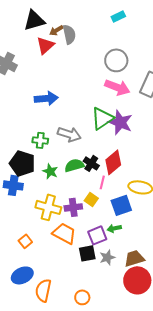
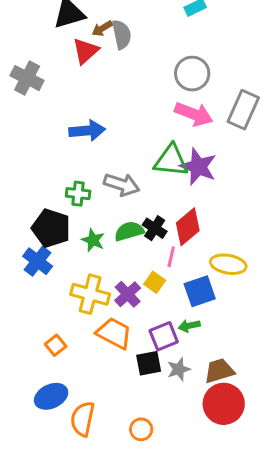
green triangle: (102, 118) -> (171, 161), turned 40
blue cross: (13, 185) -> (38, 261), turned 30
purple cross: (73, 207) -> (128, 294), turned -36

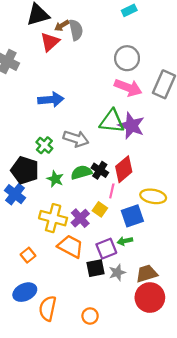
green cross: (78, 194) -> (44, 145), turned 35

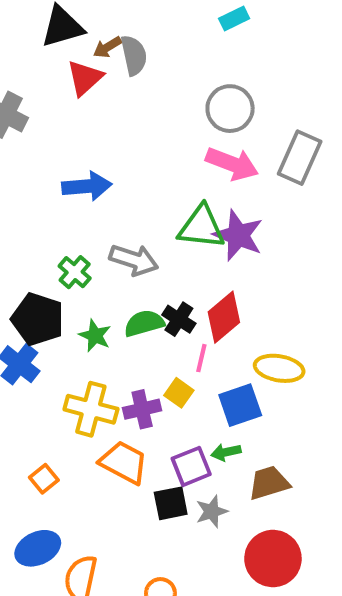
purple cross: (80, 218) -> (142, 409), turned 30
brown trapezoid: (147, 274) -> (269, 483), moved

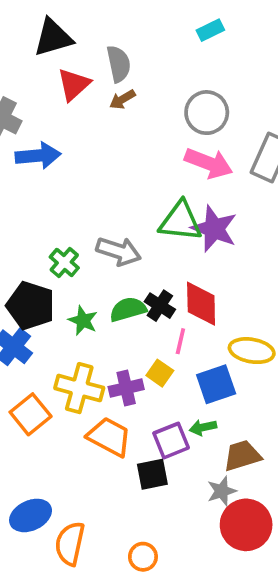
brown arrow: (107, 47) -> (122, 99), moved
blue arrow: (87, 186) -> (38, 156), moved
red diamond: (224, 317) -> (201, 304), turned -51
orange square: (44, 479) -> (31, 414), moved, size x1.5
gray star: (212, 511) -> (222, 491), moved

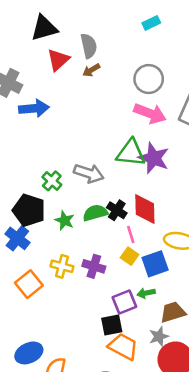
pink line: (180, 341) -> (131, 234), turned -30
yellow square: (160, 373) -> (130, 256), moved
yellow cross: (79, 388) -> (62, 266), size x0.7
purple cross: (126, 388) -> (94, 266), turned 30
orange trapezoid: (109, 437) -> (123, 347), moved

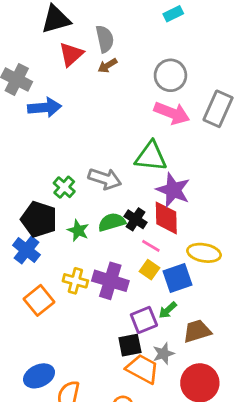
purple star: (154, 158) -> (173, 190), moved
pink line: (131, 234) -> (151, 246), turned -42
purple cross: (94, 266) -> (110, 281), size x1.4
green arrow: (146, 293) -> (168, 310), turned -30
gray star: (159, 336) -> (163, 354), moved

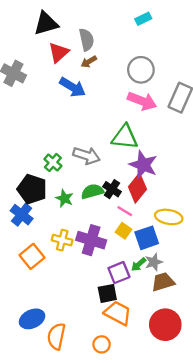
blue arrow: (45, 107) -> (73, 87), moved, turned 36
red diamond: (166, 218) -> (137, 188), turned 40
gray star: (163, 354) -> (154, 262), moved

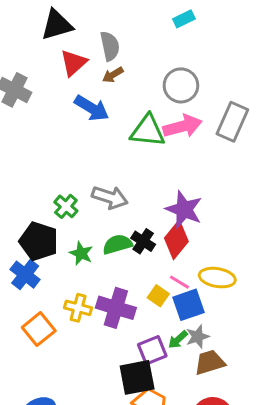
pink arrow: (142, 101) -> (182, 126), turned -36
green triangle: (125, 137) -> (148, 131), moved
pink line: (125, 211) -> (179, 282), moved
black square: (107, 293) -> (137, 377), size x1.4

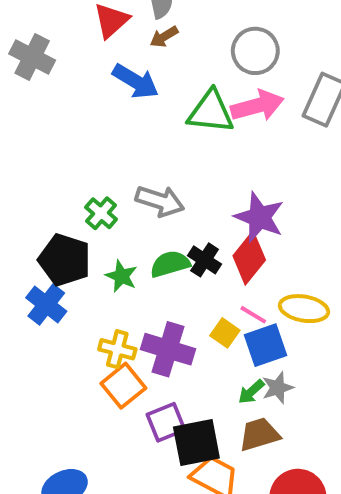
orange square: (39, 329) -> (123, 386), moved
purple square: (152, 350) -> (166, 422), moved
brown trapezoid: (210, 362) -> (259, 434), moved

